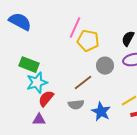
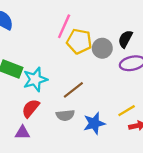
gray circle: (105, 66) -> (102, 48), moved
cyan star: (37, 83) -> (35, 79), moved
blue star: (101, 112) -> (94, 123), turned 30

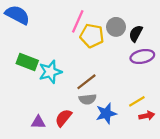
gray circle: (102, 48) -> (116, 27), moved
red semicircle: (31, 108) -> (63, 118), moved
gray semicircle: (65, 115) -> (88, 99), moved

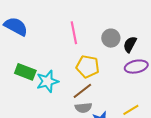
pink line: (78, 21) -> (74, 33), turned -35
yellow pentagon: (92, 36) -> (88, 67), moved

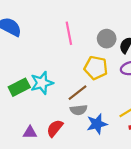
yellow pentagon: (88, 67) -> (96, 68), moved
green rectangle: (25, 72) -> (19, 87), moved, turned -48

